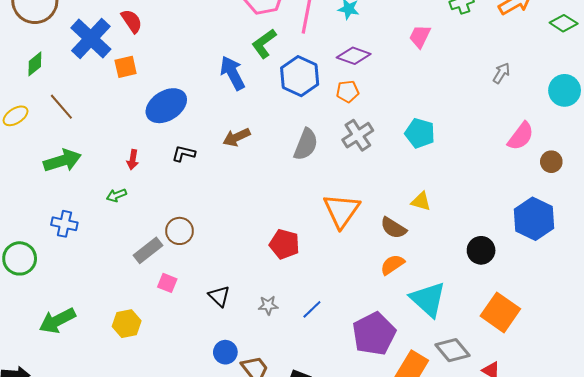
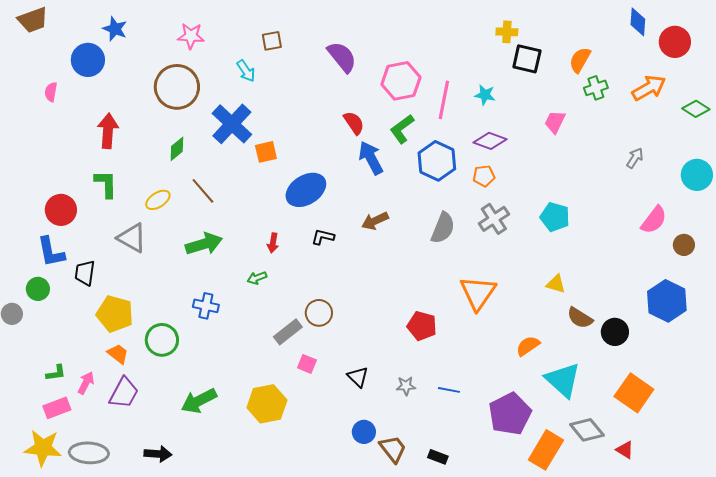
red semicircle: (132, 21) -> (354, 123), moved
brown semicircle: (393, 228) -> (580, 318), moved
blue line: (312, 309) -> (449, 390), turned 55
yellow hexagon: (127, 324) -> (267, 404), size x1.4

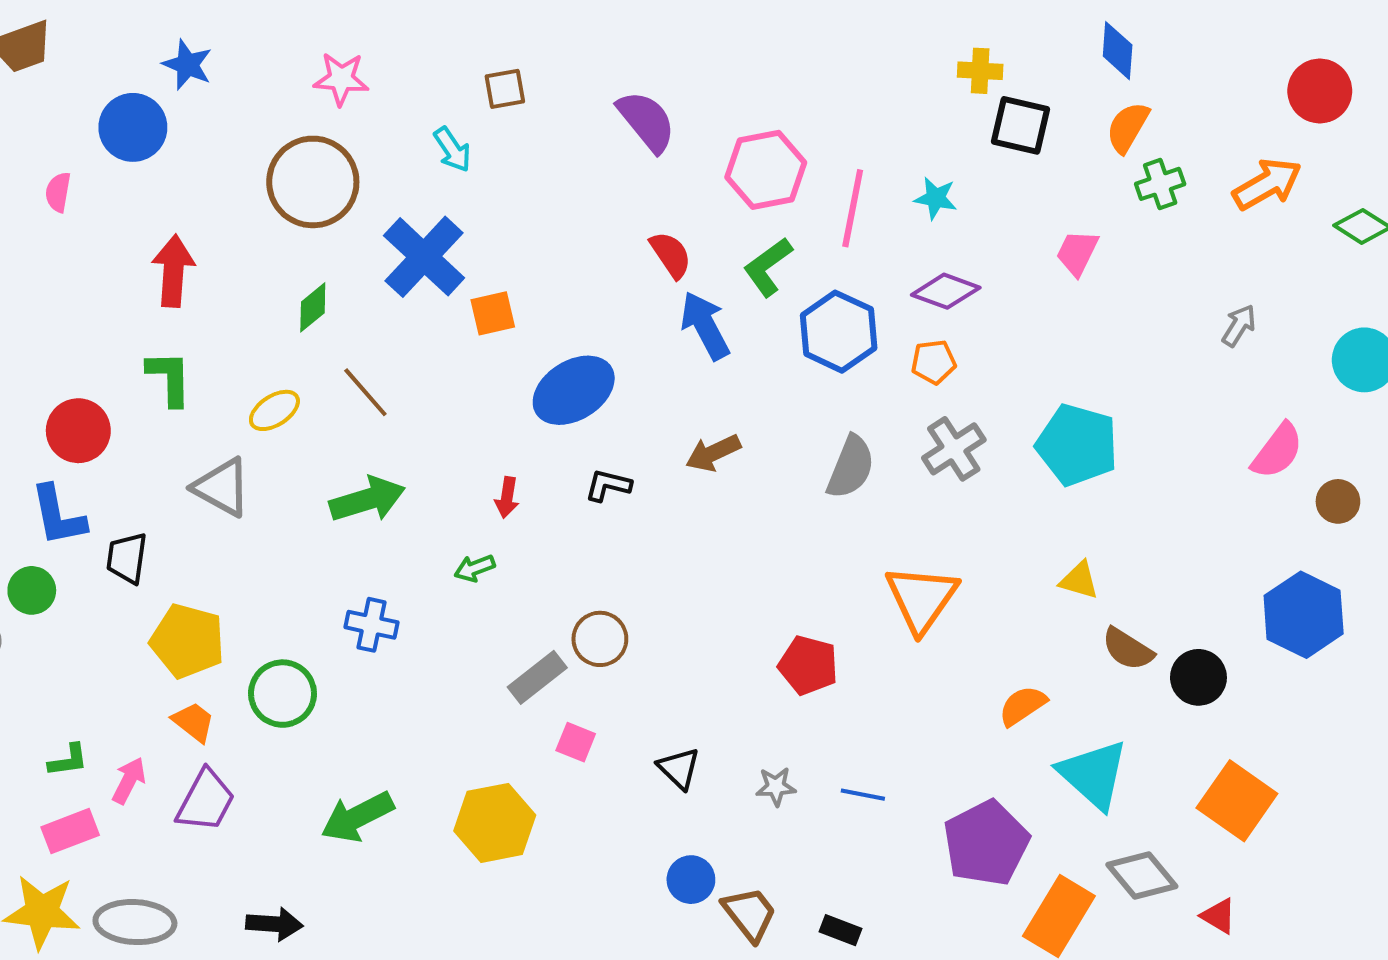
blue diamond: (638, 22) -> (1118, 51), moved
cyan pentagon: (555, 217) -> (1077, 445), size x1.4

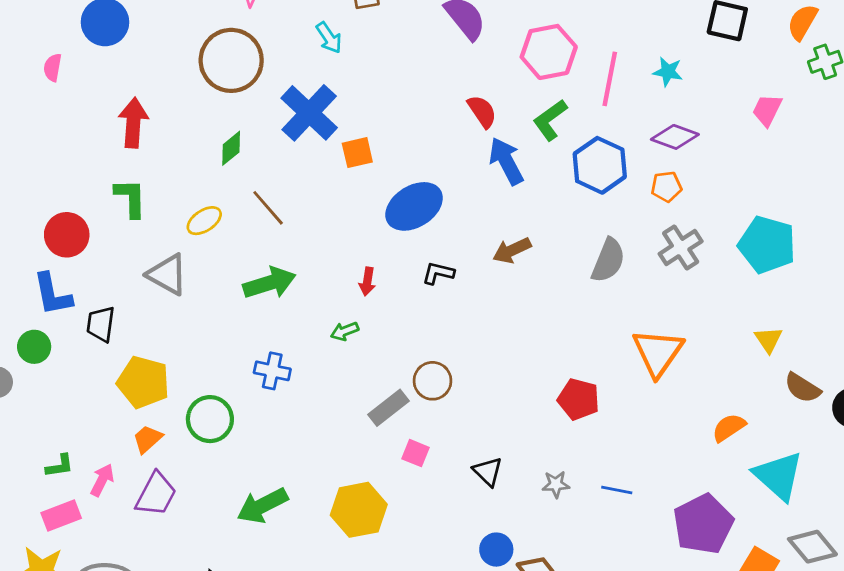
yellow triangle: (1079, 580) -> (768, 340), turned 40
orange trapezoid: (194, 722) -> (148, 439), turned -80

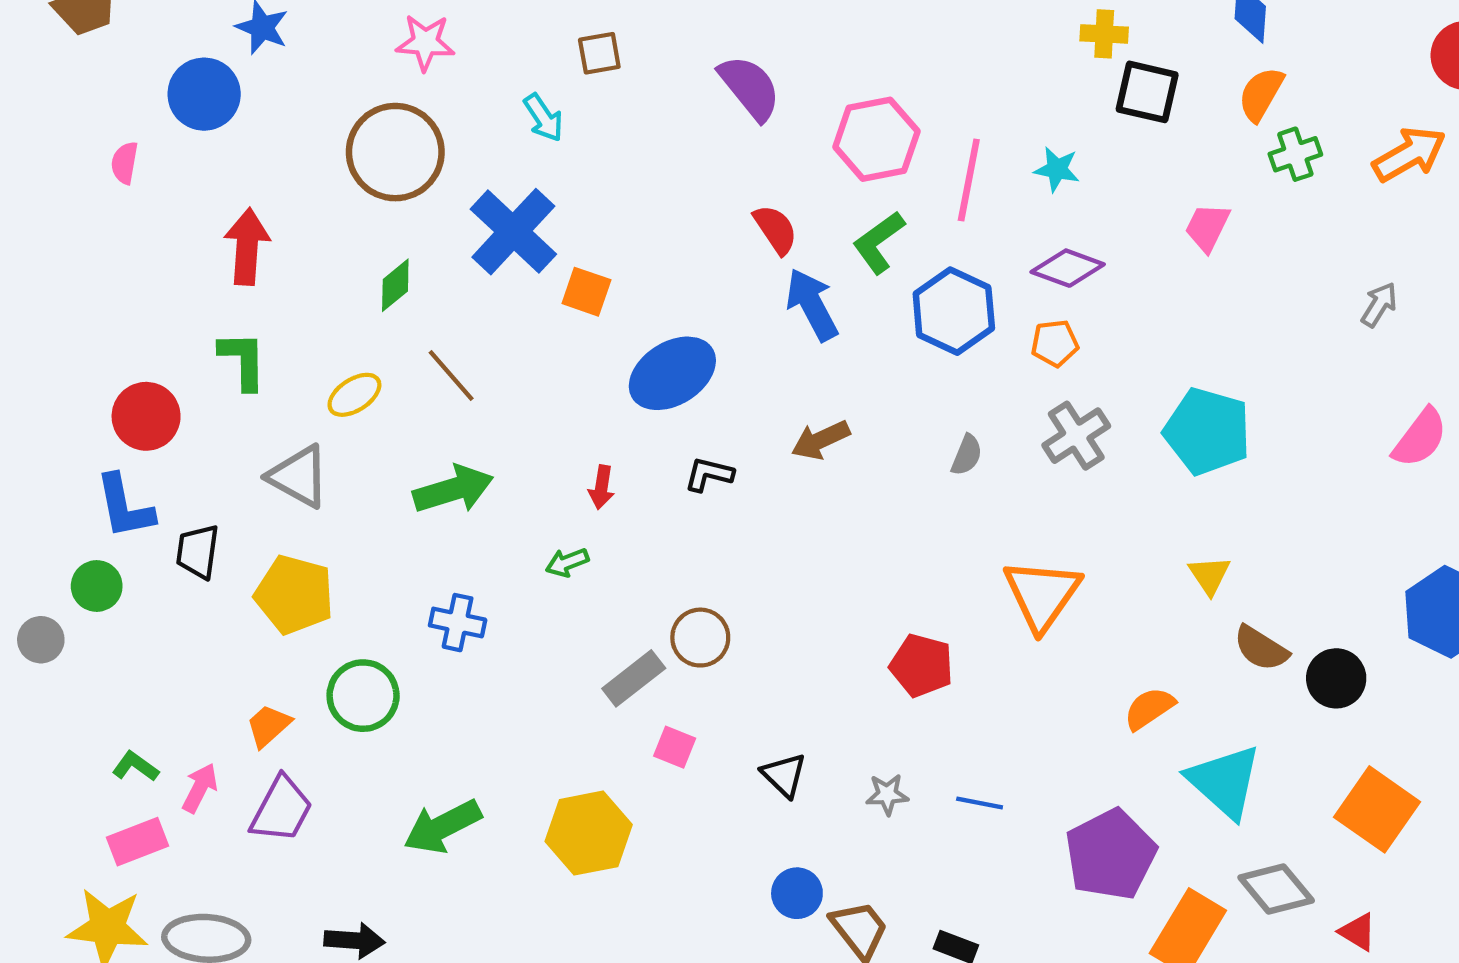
orange square: (357, 153) -> (586, 292), turned 32
gray semicircle: (608, 260) -> (967, 455), size x0.6
yellow pentagon: (143, 382) -> (294, 595), moved
green L-shape: (60, 466) -> (135, 766), turned -136

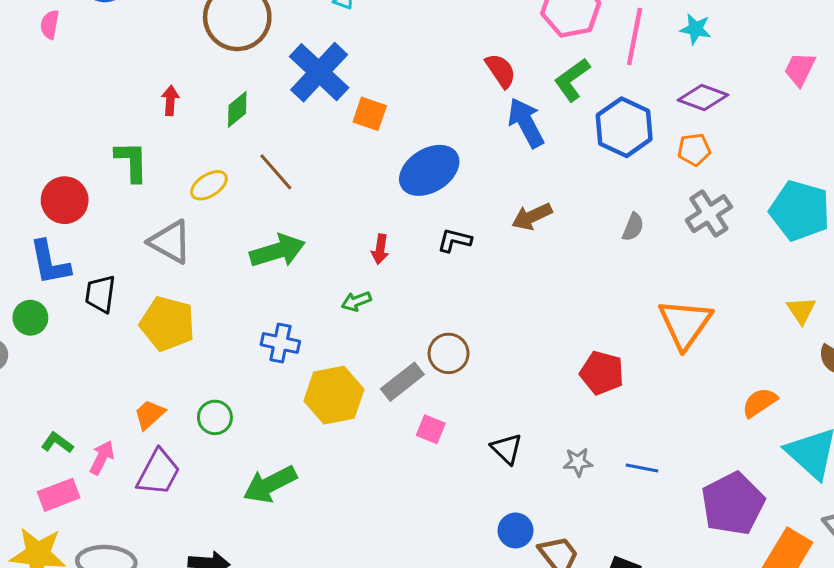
red arrow: (247, 247) -> (170, 100), moved, size x0.6
green circle: (363, 696) -> (215, 417), moved, size x0.7
yellow hexagon: (589, 833) -> (334, 395), moved

